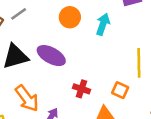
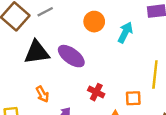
orange square: (120, 90) -> (133, 98), turned -35
orange arrow: (27, 98) -> (42, 94), size x0.6

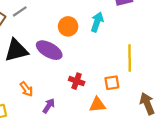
orange circle: (94, 22) -> (68, 26), moved

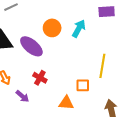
red cross: (77, 81) -> (40, 78), moved
purple arrow: (49, 106) -> (22, 96), turned 88

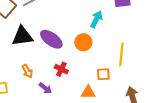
orange circle: (52, 28) -> (83, 42), moved

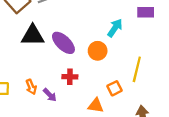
red cross: (61, 69) -> (70, 77), turned -32
orange arrow: (27, 71) -> (31, 87), moved
orange square: (103, 74) -> (114, 88), turned -32

